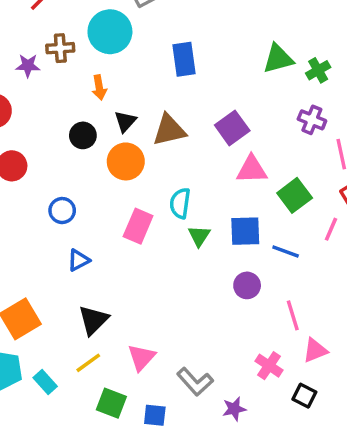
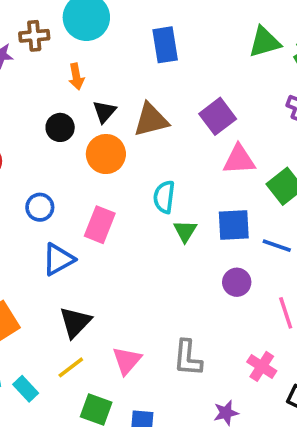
pink rectangle: (138, 226) -> (100, 225), moved
blue triangle: (79, 260) -> (58, 259), size x1.4
gray L-shape: (195, 382) -> (188, 358), moved, turned 48

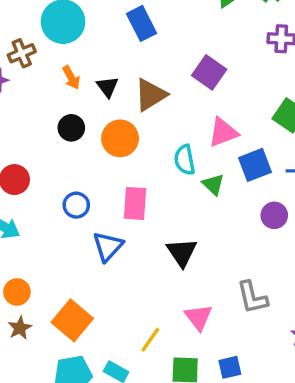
black triangle: (104, 112) -> (107, 87), moved
pink triangle: (239, 160) -> (223, 132), moved
black triangle: (75, 322) -> (182, 252), moved

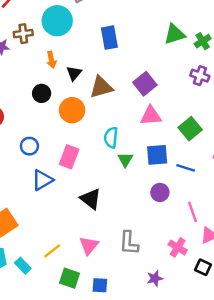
pink triangle: (223, 132) -> (151, 116), moved
black triangle: (182, 252) -> (91, 199), turned -35

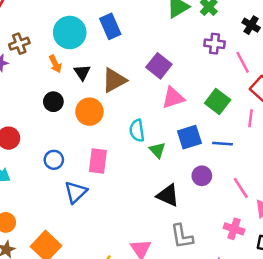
cyan circle: (57, 21) -> (70, 33), moved
black triangle: (91, 199) -> (168, 195), moved

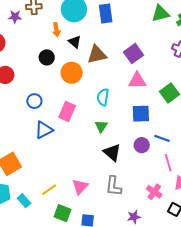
black triangle: (82, 72) -> (75, 42), turned -32
blue line: (223, 144) -> (162, 138), moved
green triangle: (157, 150) -> (101, 126), moved

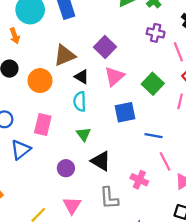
black triangle: (75, 42) -> (82, 77), moved
pink triangle: (137, 81) -> (114, 76), turned -30
purple circle: (142, 145) -> (66, 168), moved
pink cross: (154, 192) -> (139, 180), moved

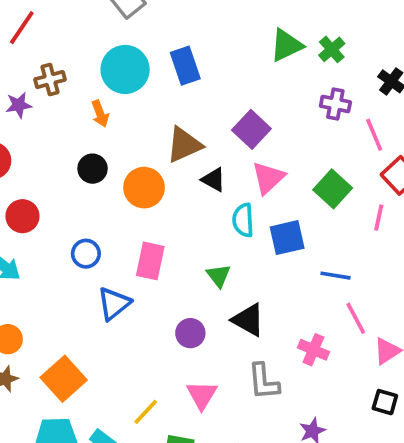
cyan semicircle: (80, 102) -> (243, 220), moved

